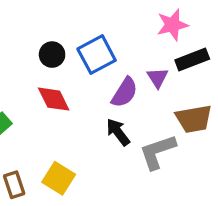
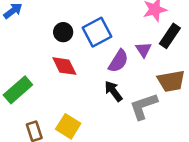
black rectangle: (192, 59) -> (170, 36), turned -35

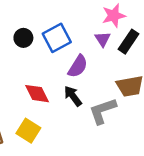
purple triangle: (144, 50) -> (103, 39), moved
red diamond: (64, 66) -> (37, 94), moved

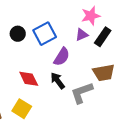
purple triangle: (103, 39) -> (82, 35), turned 40

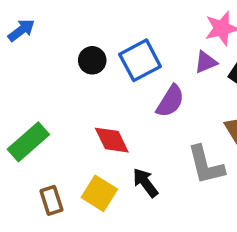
black arrow: (58, 81) -> (145, 183), moved
gray L-shape: (82, 93) -> (206, 165), turned -85

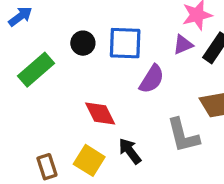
blue square: (140, 60) -> (125, 43), turned 30
green rectangle: (28, 142) -> (36, 70), moved

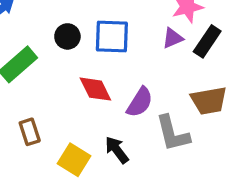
purple semicircle: (152, 79) -> (140, 102), moved
red diamond: (100, 113) -> (95, 89), moved
brown rectangle: (47, 167) -> (30, 132), moved

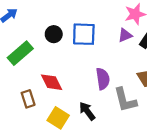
red diamond: (95, 89) -> (51, 82), moved
purple semicircle: (140, 102) -> (103, 79), turned -40

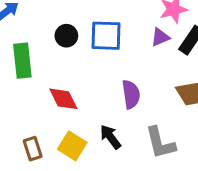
green rectangle: (20, 53) -> (22, 61), turned -55
brown rectangle: (28, 99) -> (33, 149), moved
gray L-shape: (125, 100) -> (160, 143), moved

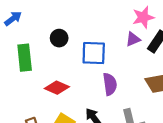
blue square: (106, 36) -> (94, 53), moved
red diamond: (63, 99) -> (57, 88), turned -40

